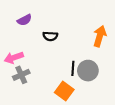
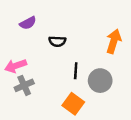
black line: (73, 68) -> (76, 71), moved

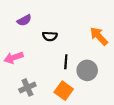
orange arrow: (114, 41) -> (99, 36), turned -60
gray cross: (24, 85) -> (27, 87), moved

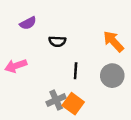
gray circle: (87, 70) -> (112, 76), moved
gray cross: (27, 87) -> (56, 100), moved

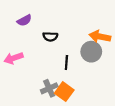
orange arrow: (113, 41) -> (100, 37), turned -36
gray circle: (112, 76) -> (91, 52), moved

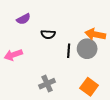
black line: (66, 62) -> (69, 51), moved
orange square: (64, 92) -> (89, 87), moved

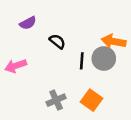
black semicircle: (48, 34) -> (57, 41), turned -144
orange square: (89, 87) -> (92, 100), moved

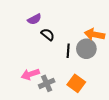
purple semicircle: (28, 23) -> (34, 19), moved
pink arrow: (16, 66) -> (30, 74), moved

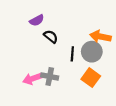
gray cross: (47, 83) -> (50, 77), moved, turned 35
orange square: (76, 83) -> (91, 78), moved

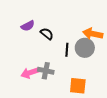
purple semicircle: (37, 20) -> (28, 26), moved
orange square: (91, 78) -> (78, 86), moved, turned -30

